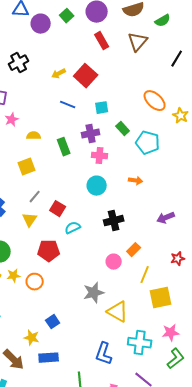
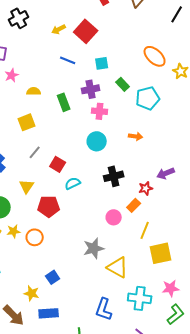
cyan pentagon: (148, 143) -> (148, 98), turned -30
yellow triangle: (30, 220) -> (27, 186), moved
red star: (178, 259) -> (146, 188), moved

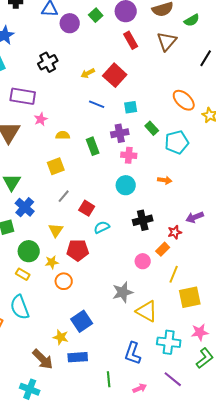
yellow star: (14, 231) -> (52, 262), moved
blue square: (53, 277) -> (82, 321), size x1.5

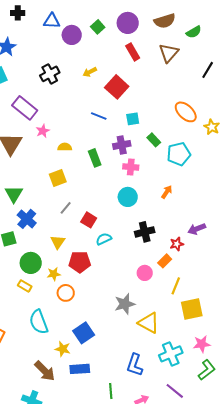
yellow arrow: (88, 73) -> (90, 72), moved
purple rectangle: (23, 96) -> (25, 108), turned 30
orange arrow: (165, 180) -> (167, 192), turned -64
cyan semicircle: (20, 307) -> (39, 322), moved
cyan cross: (169, 342) -> (171, 354), turned -30

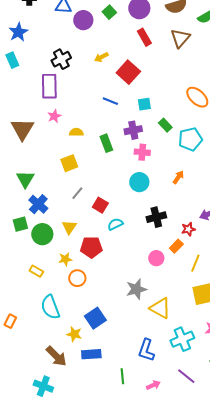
purple rectangle: (25, 108) -> (49, 86), moved, turned 50
green circle: (31, 263) -> (42, 234), moved
yellow line: (176, 286) -> (195, 263), moved

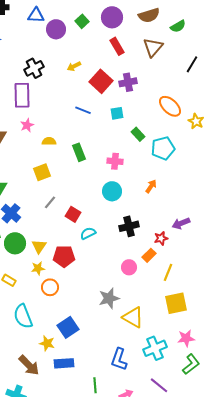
purple cross: (133, 130) -> (128, 82), moved
yellow triangle: (69, 227) -> (39, 246), moved

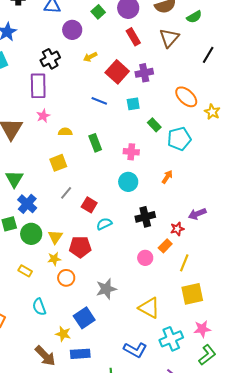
purple circle: (56, 29) -> (72, 30), moved
gray star: (109, 298) -> (106, 289), moved
cyan semicircle: (23, 316) -> (39, 307), size x0.7
blue L-shape: (119, 359) -> (135, 350), turned -80

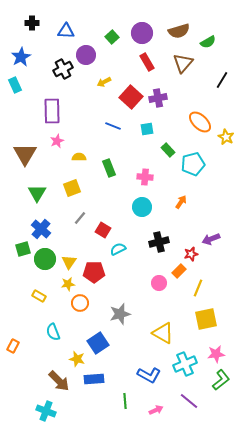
black cross: (50, 59) -> (63, 69), moved
green triangle: (14, 179) -> (37, 193), moved

